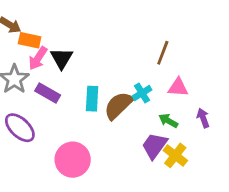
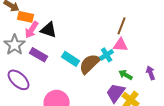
black triangle: (61, 58) -> (49, 30), turned -42
pink triangle: (178, 87) -> (121, 45), moved
cyan rectangle: (92, 99) -> (71, 59), turned -60

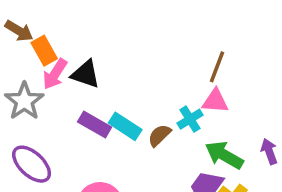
orange rectangle: (26, 17) -> (44, 51), turned 49
purple rectangle: (39, 55) -> (95, 125), moved
brown semicircle: (90, 64) -> (159, 135), size x0.6
green arrow: (126, 75) -> (224, 155), size x1.5

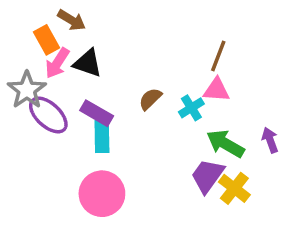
brown arrow: (19, 31) -> (72, 20), moved
cyan rectangle: (125, 126) -> (102, 136), moved, turned 56
brown semicircle: (159, 135) -> (150, 99), moved
purple ellipse: (32, 164) -> (48, 115), moved

